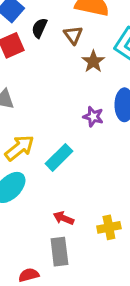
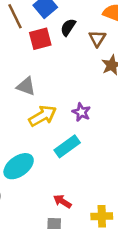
purple star: (93, 117) -> (81, 112), moved
yellow arrow: (19, 148) -> (43, 116), moved

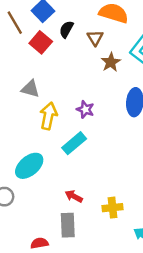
red square: (40, 39) -> (41, 42), turned -30
yellow arrow: (43, 116) -> (48, 116), turned -44

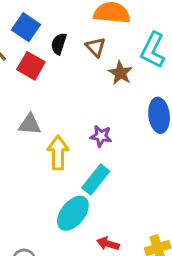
cyan ellipse: (29, 166) -> (73, 213), moved

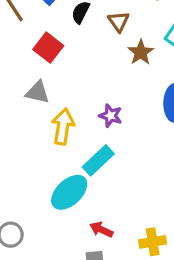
red square: (31, 66) -> (48, 48), moved

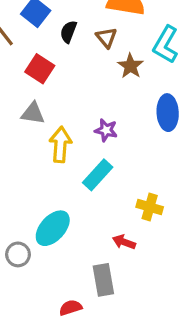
cyan ellipse: (69, 192) -> (53, 228), moved
red arrow: (101, 230) -> (124, 242), moved
yellow cross: (153, 242) -> (150, 207), moved, turned 30

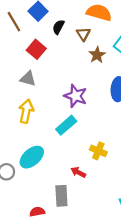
purple star: (106, 130) -> (76, 96), size x1.5
yellow arrow: (60, 145) -> (26, 111), moved

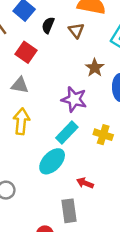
brown star: (97, 55) -> (95, 68), moved
yellow cross: (98, 151) -> (103, 135), moved
cyan ellipse: (32, 157) -> (52, 161), moved

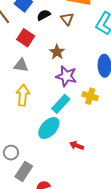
black semicircle: (48, 25) -> (44, 15), turned 40
brown star: (95, 68) -> (57, 52), moved
yellow cross: (103, 135) -> (90, 96), moved
gray rectangle: (69, 211) -> (24, 171), moved, turned 42

